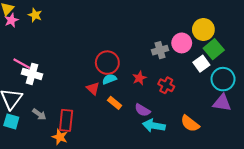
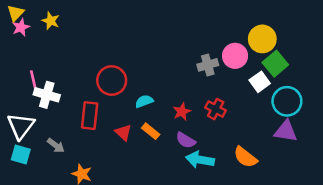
red circle: (107, 63) -> (112, 81), moved
pink line: (22, 64) -> (34, 82), turned 48
red star: (139, 78) -> (182, 112), moved
red triangle: (93, 88) -> (123, 132), moved
red rectangle: (66, 120) -> (90, 116), moved

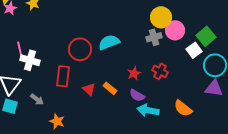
yellow circle: (262, 39) -> (161, 17), moved
cyan semicircle: (144, 101) -> (109, 42), moved, size x1.5

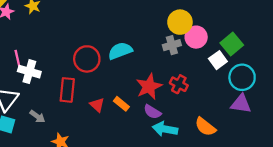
red star: (134, 73) -> (149, 87), size x1.6

